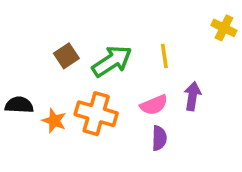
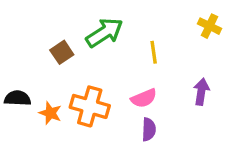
green arrow: (112, 61) -> (104, 33), moved
purple arrow: (192, 96) -> (201, 92), moved

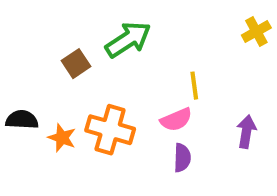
yellow cross: (209, 26) -> (256, 31), turned 35
yellow line: (154, 52) -> (194, 86), moved
purple arrow: (201, 92) -> (246, 132), moved

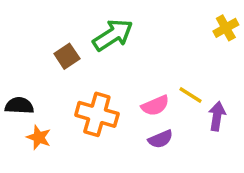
yellow line: (194, 86) -> (191, 95), moved, turned -50
orange star: (62, 138) -> (39, 137), moved
purple semicircle: (182, 158) -> (161, 139), turned 65

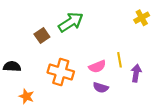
yellow line: (191, 95) -> (120, 60), turned 48
orange star: (39, 137) -> (26, 96), moved
purple semicircle: (161, 139) -> (101, 88), turned 40

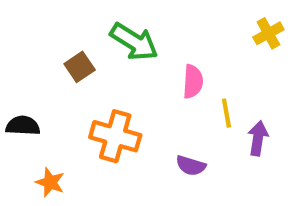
green arrow: (71, 22) -> (134, 42), turned 65
pink semicircle: (97, 66) -> (193, 82), moved, turned -63

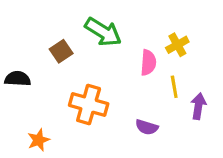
yellow cross: (268, 33) -> (177, 45), moved
black semicircle: (23, 126) -> (18, 79), moved
orange star: (50, 182) -> (39, 140), turned 30

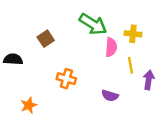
green arrow: (103, 32) -> (93, 24), moved
yellow cross: (177, 45) -> (133, 34), turned 35
orange cross: (89, 105) -> (66, 79), size x0.7

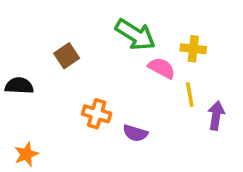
pink semicircle: (111, 47) -> (162, 68), turned -66
purple semicircle: (110, 96) -> (135, 133), moved
orange star: (29, 105) -> (26, 154), moved

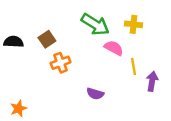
yellow cross: (193, 49) -> (134, 24), moved
black semicircle: (19, 86) -> (14, 42), moved
orange cross: (97, 114) -> (61, 63), moved, turned -36

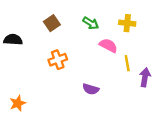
green arrow: (95, 24) -> (91, 23), size x0.6
brown square: (47, 39) -> (52, 23), moved

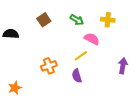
orange cross: (58, 60) -> (49, 66), moved
yellow line: (127, 63) -> (81, 56), moved, turned 64
purple semicircle: (91, 89) -> (77, 76), turned 56

